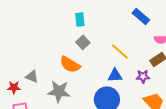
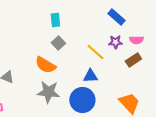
purple star: (143, 76) -> (115, 42), moved
gray star: (59, 91) -> (48, 92), moved

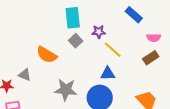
cyan rectangle: (55, 20) -> (73, 18), size x1.5
purple star: (115, 42) -> (99, 32), moved
orange semicircle: (45, 65) -> (47, 55), moved

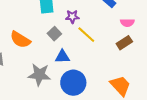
gray square: (76, 41) -> (54, 34), moved
blue triangle: (108, 74) -> (62, 57), moved

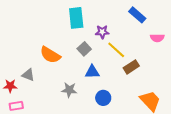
brown rectangle: (124, 43) -> (131, 67), moved
gray star: (39, 75) -> (69, 90), size x0.7
blue circle: (73, 83) -> (103, 98), size x0.6

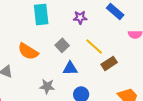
cyan rectangle: (76, 18) -> (41, 14), moved
purple star: (102, 32) -> (80, 17), moved

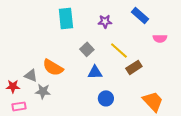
orange semicircle: (28, 51) -> (53, 67), moved
gray star: (47, 86) -> (43, 91), moved

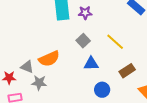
purple star: (105, 21) -> (85, 13), moved
orange semicircle: (53, 67) -> (49, 59), turned -55
brown rectangle: (134, 67) -> (127, 71), moved

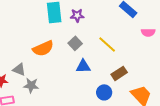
orange semicircle: (49, 59) -> (43, 48), moved
blue circle: (102, 90) -> (104, 92), moved

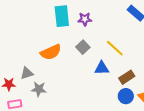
blue triangle: (83, 66) -> (102, 68), moved
gray triangle: (19, 69) -> (27, 73), turned -40
blue circle: (104, 92) -> (126, 96), moved

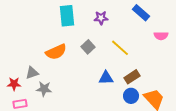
purple star: (85, 19) -> (101, 18), moved
blue triangle: (102, 68) -> (106, 78), moved

